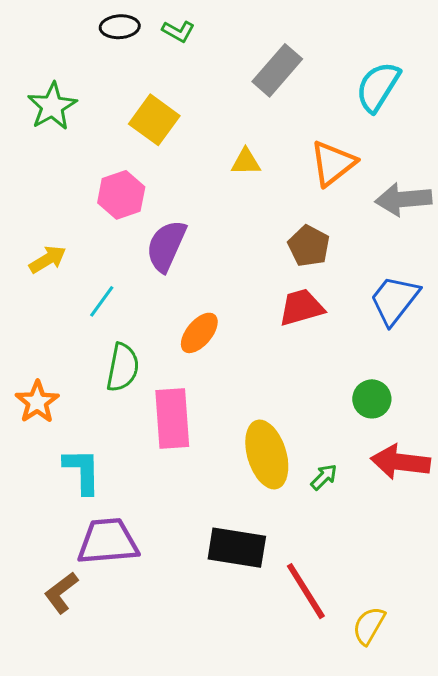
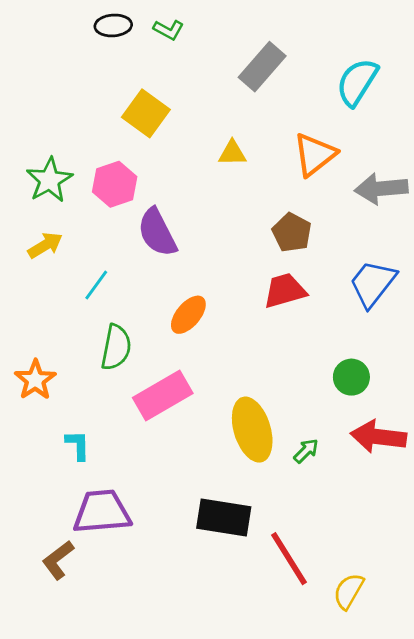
green star: (52, 106) -> (49, 180), moved
purple semicircle: (166, 246) -> (157, 232), turned -51
pink rectangle: (172, 418) -> (163, 396), turned 64
cyan L-shape: (82, 471) -> (78, 445), size x0.7

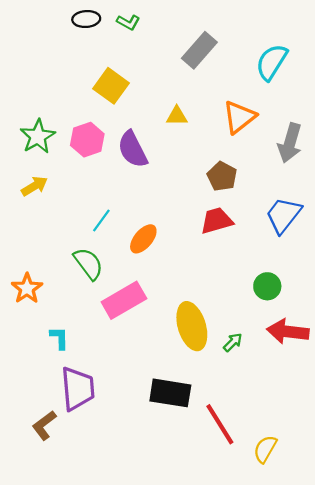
gray arrow: (381, 189) -> (290, 143), turned -69
purple semicircle: (157, 232) -> (133, 149), moved
cyan line: (96, 285) -> (101, 221), moved
green semicircle: (116, 347) -> (88, 264), turned -48
purple trapezoid: (102, 512) -> (78, 389), turned 90

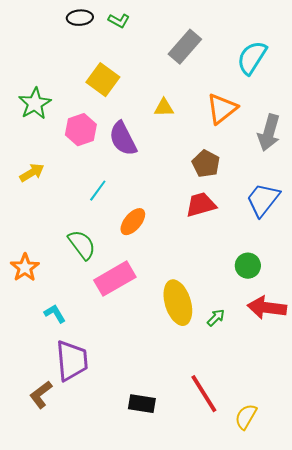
green star: (38, 136) -> (35, 104), moved
cyan line: (101, 221) -> (98, 191), moved
cyan L-shape: (59, 338) -> (55, 314), turned -30
black rectangle: (170, 393) -> (142, 404), moved, size x0.7

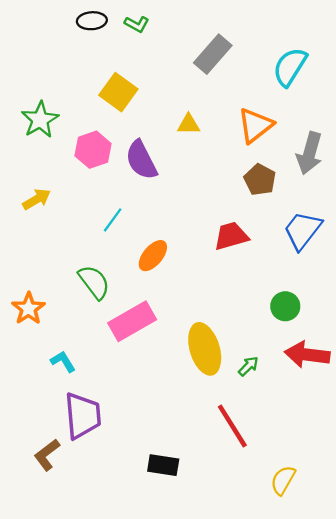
brown pentagon: (206, 164) -> (260, 180), moved
red line: (204, 394) -> (232, 426), moved

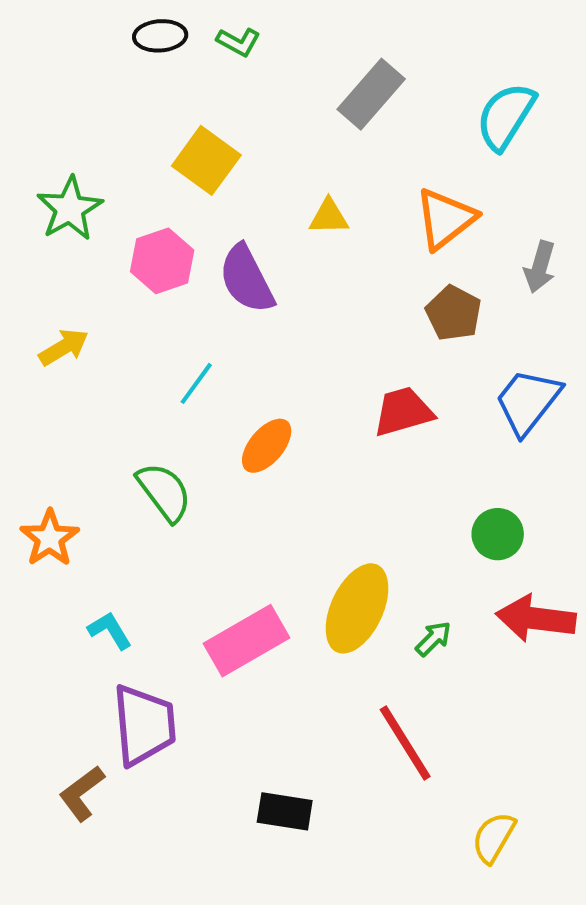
gray arrow: (309, 153) -> (540, 267), size x0.7
pink rectangle: (132, 321) -> (247, 641), moved
yellow ellipse: (205, 349) -> (357, 608), turned 42

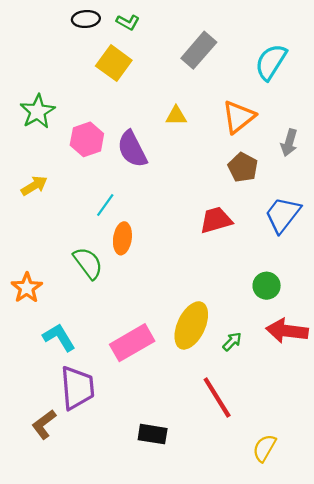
yellow square: (206, 160) -> (114, 63), moved
orange ellipse: (267, 446) -> (122, 238), moved, turned -32
cyan L-shape: (110, 631) -> (59, 337), size x1.4

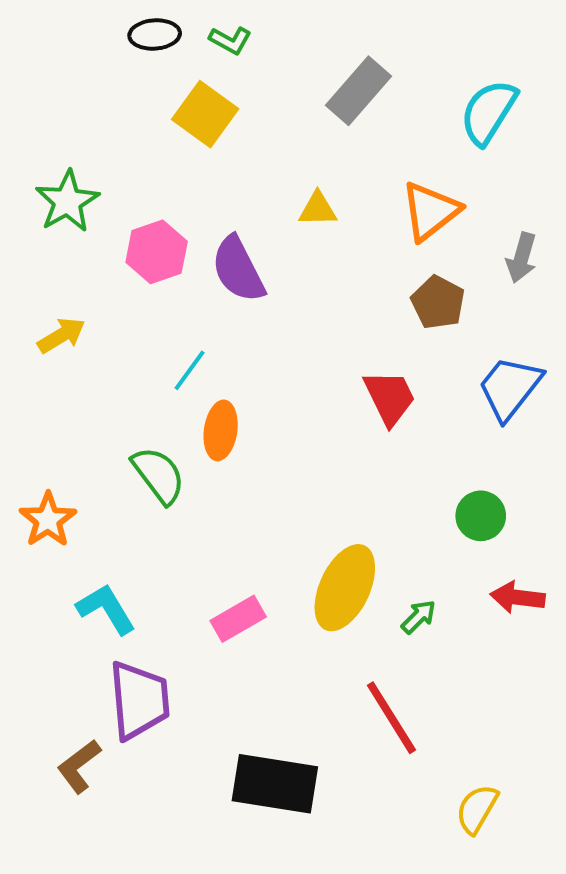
red trapezoid: (216, 220) -> (389, 397), turned 80
red arrow: (287, 331) -> (518, 597), size x0.7
pink rectangle: (132, 343) -> (238, 619), size x0.7
black rectangle: (153, 434) -> (275, 784), size x1.6

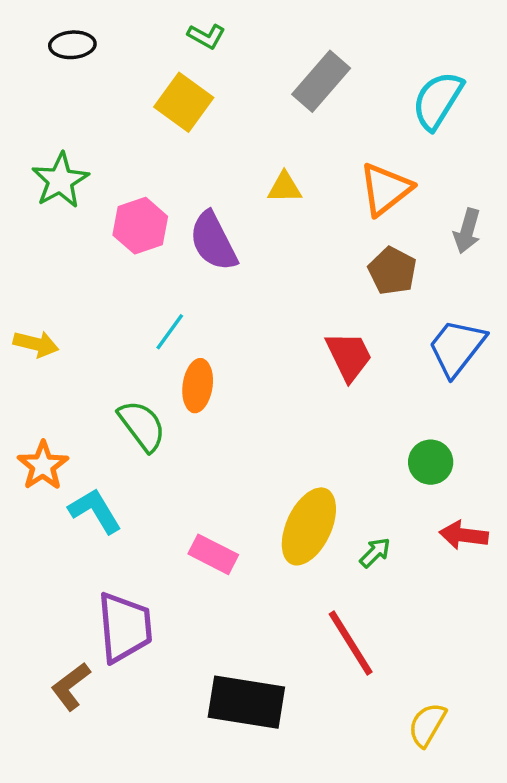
black ellipse: (155, 34) -> (72, 45), moved
yellow arrow: (61, 335) -> (36, 344), moved, turned 45
cyan L-shape: (106, 609) -> (95, 511), moved
pink rectangle: (238, 619) -> (213, 554), turned 57

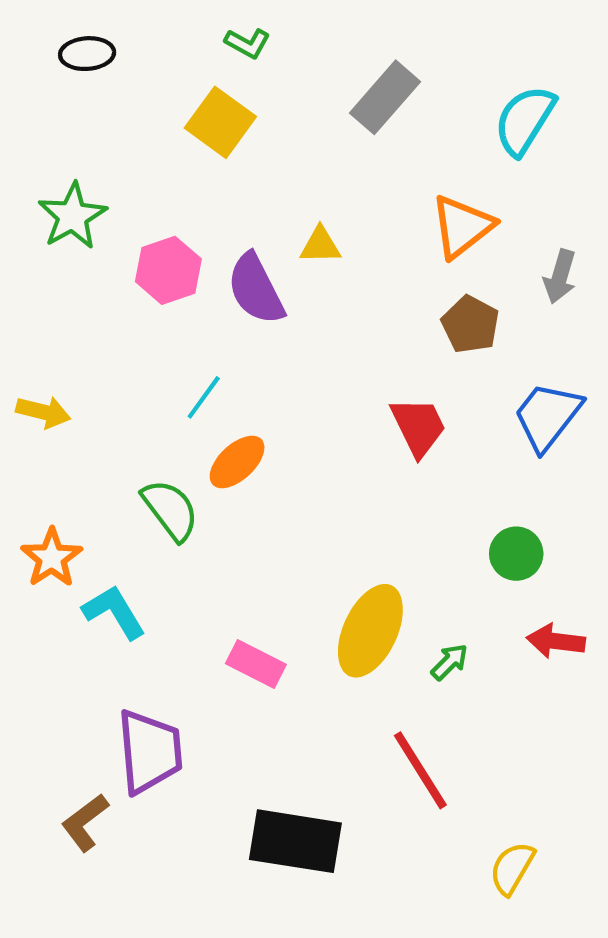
yellow triangle: (285, 187) -> (320, 245), moved
orange ellipse: (198, 386) -> (237, 462), turned 39

